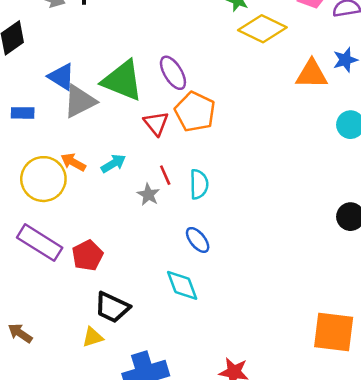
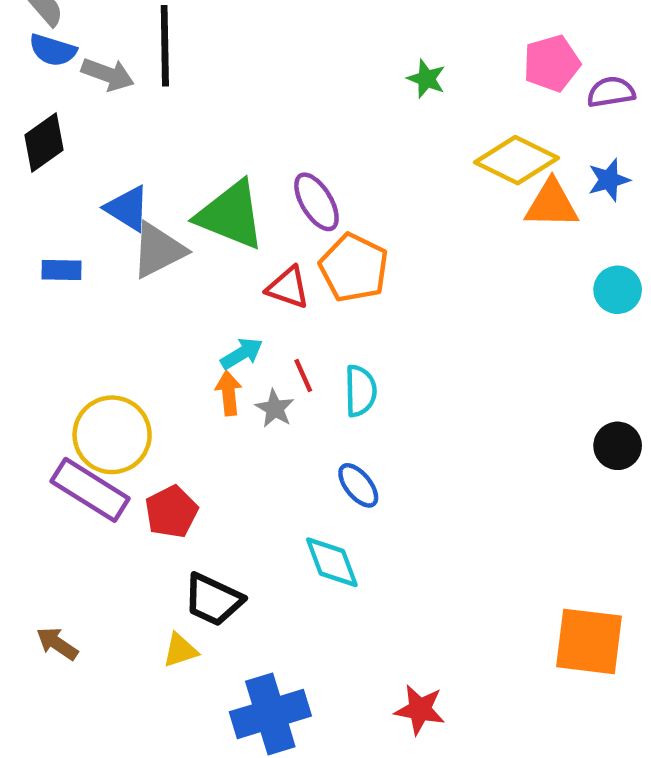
yellow diamond: (262, 29) -> (516, 160), moved
red triangle: (156, 123) -> (288, 288), turned -32
orange arrow: (73, 162) -> (229, 393), moved, turned 55
cyan arrow: (113, 163) -> (242, 354), moved
yellow circle: (43, 179) -> (112, 435), moved

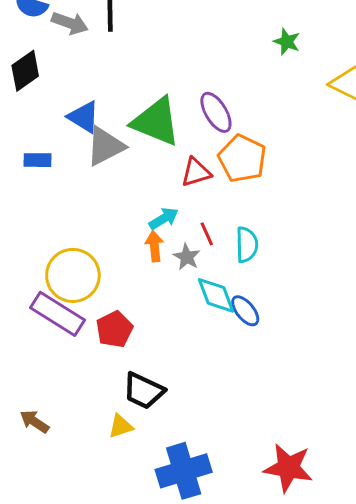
green star: (426, 79) -> (287, 42), moved
red triangle: (288, 288) -> (196, 172), turned -36
cyan diamond: (332, 562) -> (216, 295), moved
red star: (420, 710) -> (288, 468), size x1.4

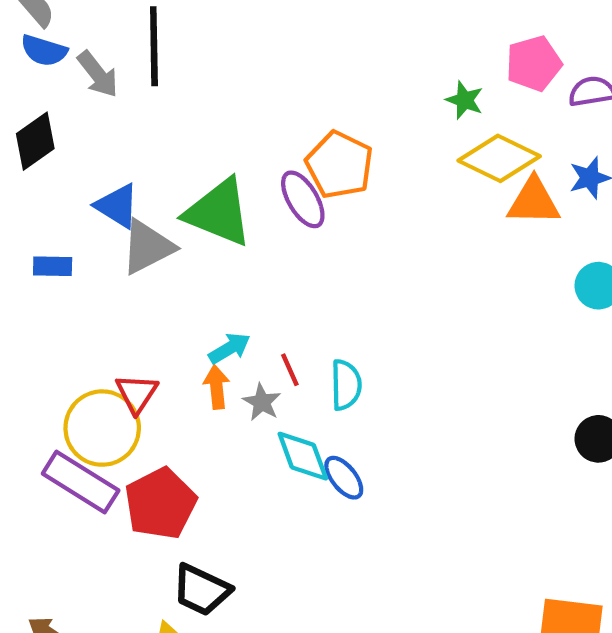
gray arrow: (70, 23) -> (98, 74), turned 32
green star: (287, 42) -> (465, 100), moved
orange pentagon: (242, 158) -> (339, 165), moved
red triangle: (196, 172) -> (137, 394), moved, turned -40
red pentagon: (114, 329) -> (160, 504), size x1.4

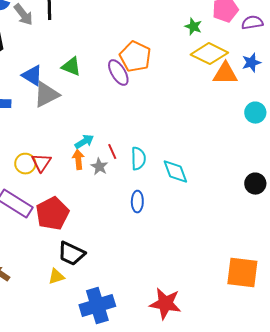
green triangle: (219, 212) -> (71, 67), moved, size x0.6
yellow circle: (102, 428) -> (25, 164), moved, size x0.6
cyan diamond: (303, 456) -> (175, 172), moved
blue ellipse: (344, 478) -> (137, 202), turned 40

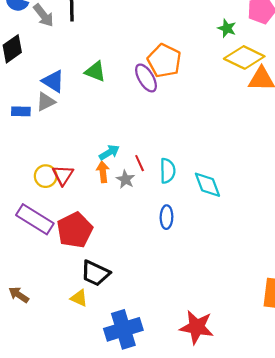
gray triangle: (46, 95) -> (46, 102), moved, size x0.7
yellow triangle: (56, 277) -> (79, 298), turned 42

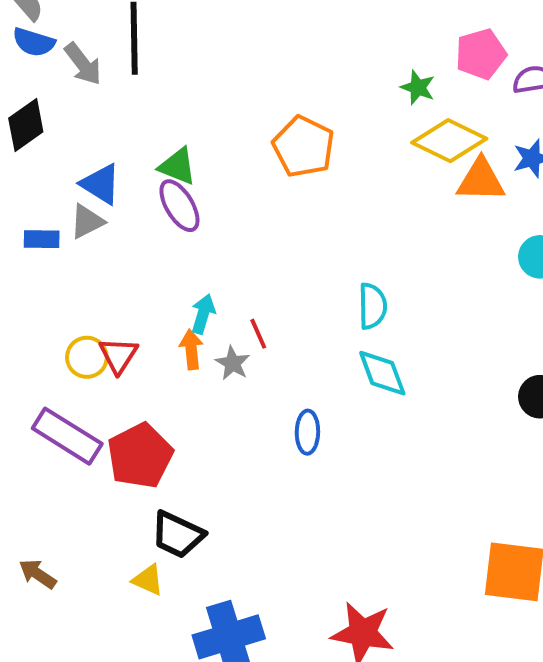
purple ellipse: (146, 78) -> (179, 206), moved
cyan arrow: (109, 152) -> (203, 314), turned -42
cyan semicircle: (168, 171) -> (372, 306), moved

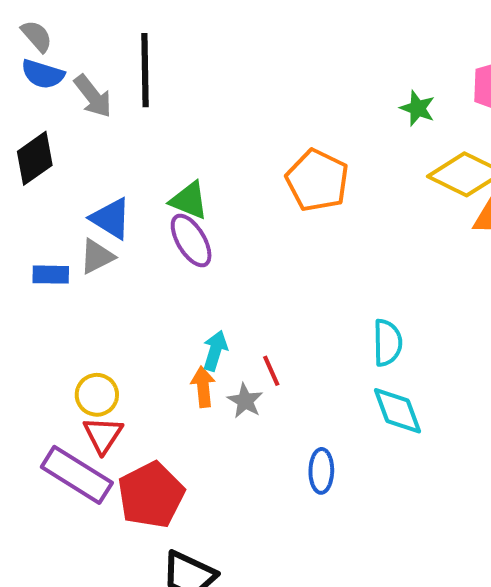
green star: (418, 87) -> (417, 108), moved
red triangle: (118, 355) -> (103, 435), moved

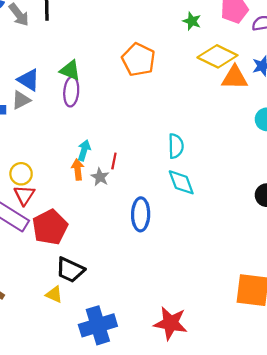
purple ellipse: (191, 240) -> (71, 92), turned 36
red line: (271, 371) -> (114, 161), turned 35
blue ellipse: (321, 471) -> (141, 214), size x1.4

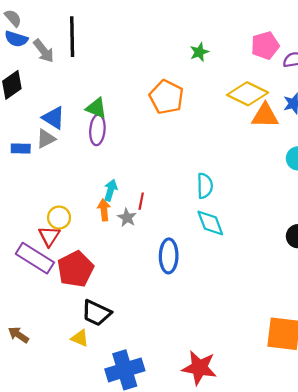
green star: (192, 21) -> (199, 52), moved, turned 30
yellow circle: (21, 174) -> (59, 218), moved

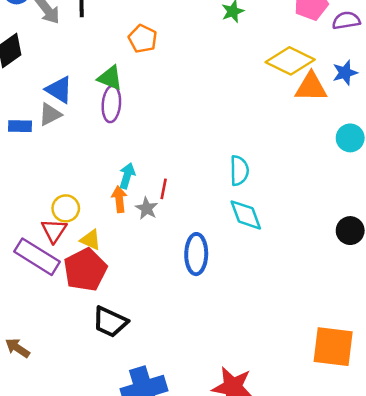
orange pentagon: (166, 97) -> (143, 39), moved, size x0.7
yellow triangle: (80, 338) -> (91, 240), moved

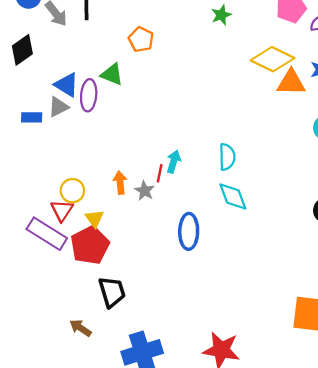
purple ellipse: (111, 104) -> (89, 95), moved
cyan arrow: (127, 176) -> (174, 162), moved
yellow triangle: (91, 240) -> (94, 219), turned 30
black trapezoid: (110, 322) -> (112, 292), turned -132
brown arrow: (17, 348) -> (81, 328), moved

